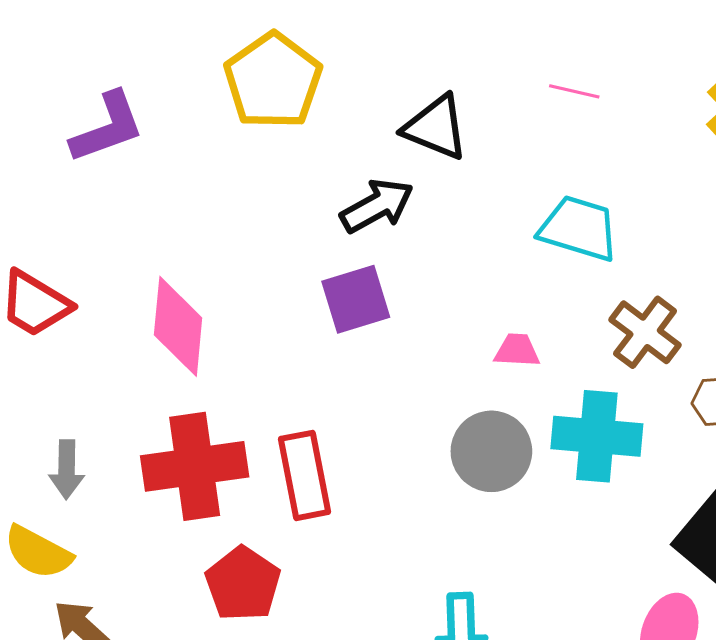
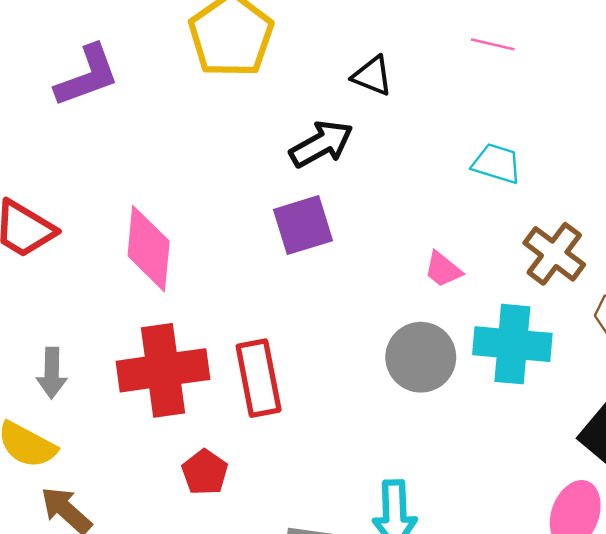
black triangle: (436, 127) -> (372, 76), size x0.7
cyan trapezoid: (579, 228) -> (497, 164), size x0.7
pink trapezoid: (517, 350) -> (443, 270), turned -144
red pentagon: (243, 584) -> (205, 472), size x0.7

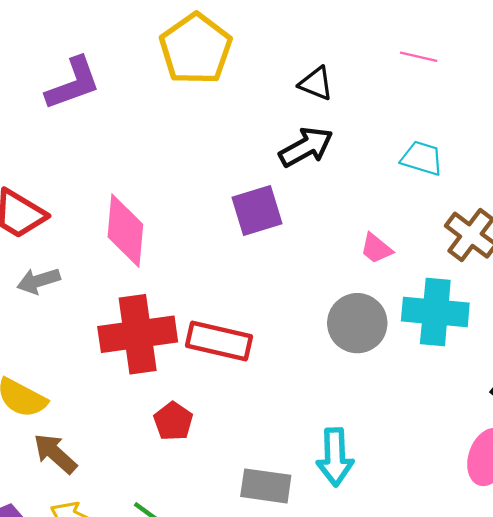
black arrow: (321, 144) -> (306, 147), moved
gray arrow: (52, 373) -> (38, 281), moved, turned 72
red rectangle: (259, 378) -> (219, 341), turned -66

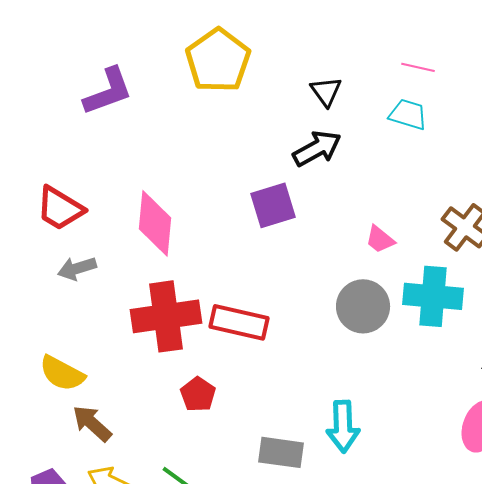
black triangle: (316, 83) -> (326, 91), turned 32
cyan trapezoid: (422, 158) -> (408, 114), moved

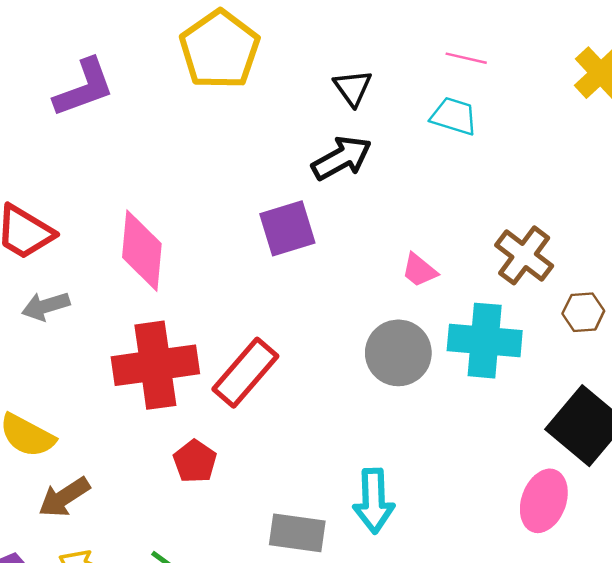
red rectangle: (239, 322) -> (245, 373), turned -62
brown arrow: (92, 423) -> (64, 497), turned -75

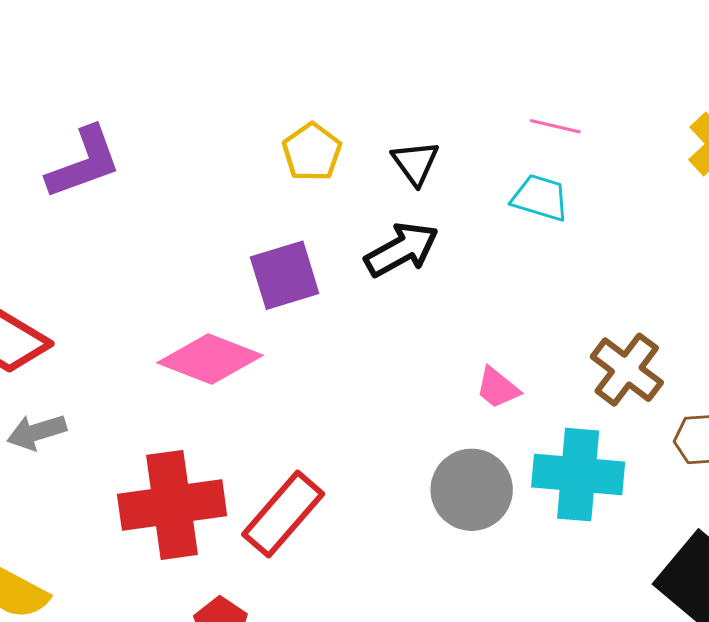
yellow pentagon: (220, 50) -> (312, 152), moved, size x0.6
purple square: (287, 228) -> (285, 275), moved
pink diamond: (142, 251) -> (210, 359), moved, turned -74

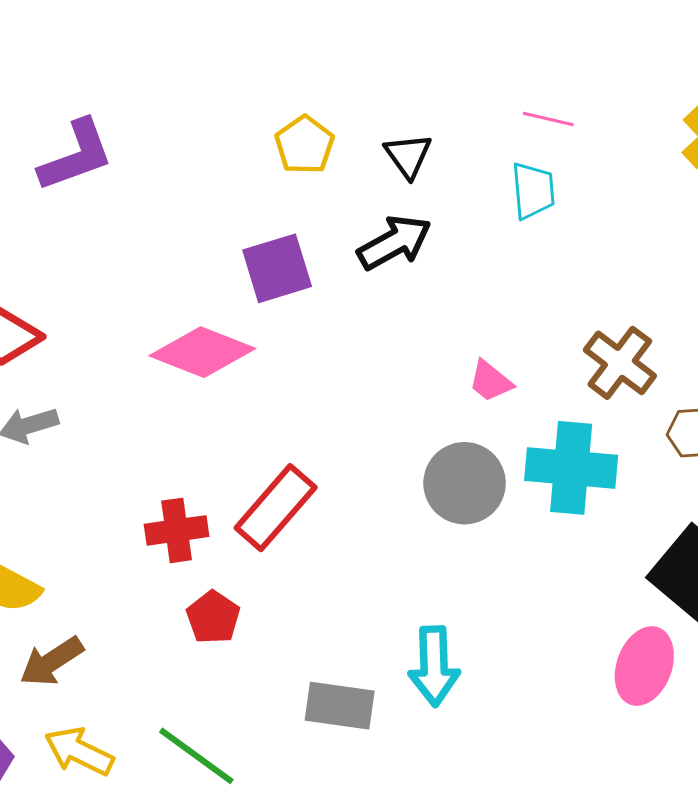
cyan trapezoid: (540, 198) -> (533, 191), turned 68
red cross: (172, 505) -> (177, 530), moved, size x0.6

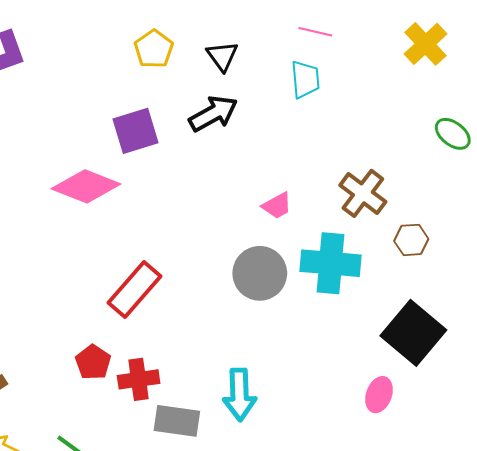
pink trapezoid: (490, 381) -> (277, 206), turned -68
red cross: (177, 530) -> (139, 379), moved
pink ellipse: (644, 666) -> (379, 395), size x0.7

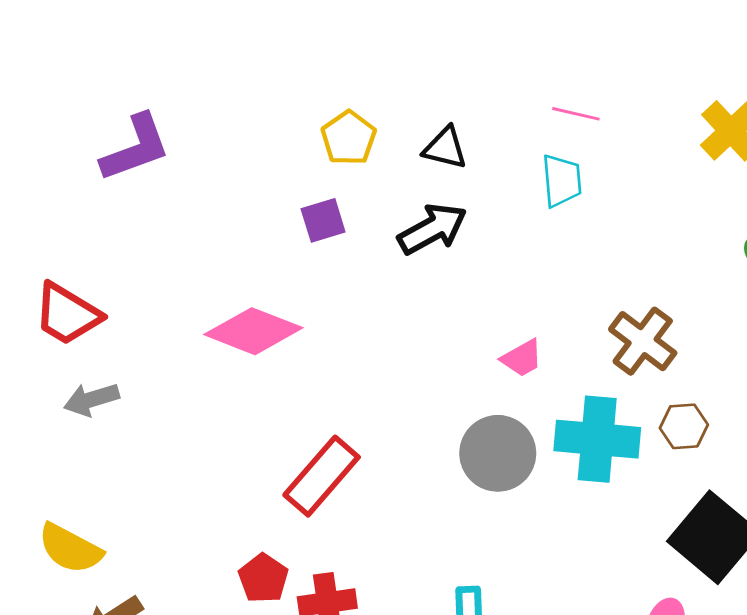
black triangle: (222, 56) -> (445, 148), turned -40
purple square: (135, 131) -> (323, 220), moved, size x0.7
brown hexagon: (411, 240) -> (684, 426), moved

